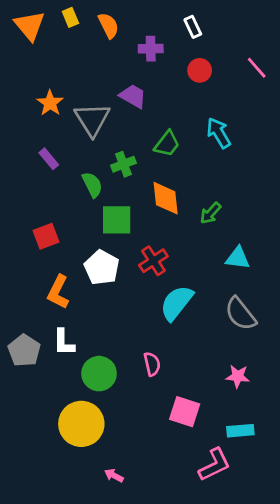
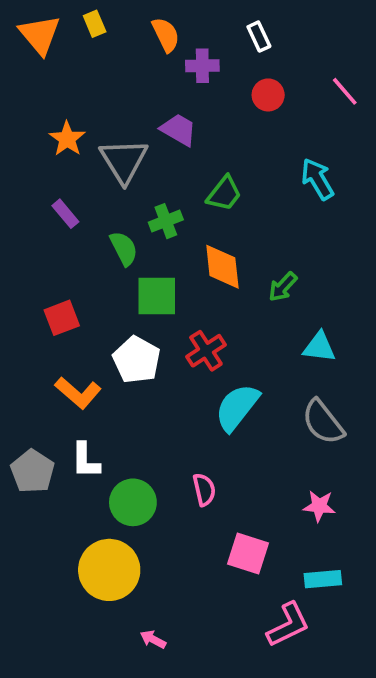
orange semicircle: (109, 26) -> (166, 35), moved
cyan arrow: (219, 133) -> (317, 179), moved
orange L-shape: (58, 292) -> (78, 393), turned -76

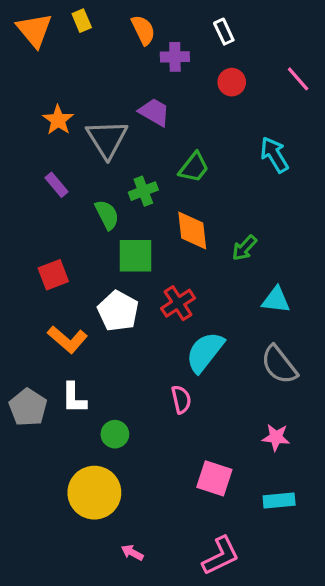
pink semicircle: (204, 490) -> (181, 399), moved
green circle: (133, 502) -> (115, 434), size x0.7
pink L-shape: (288, 625) -> (221, 556), moved

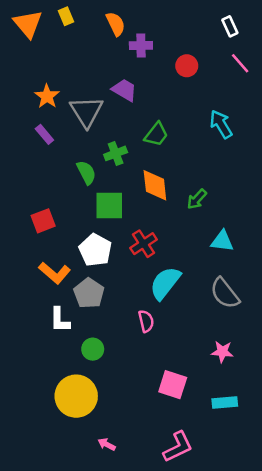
white rectangle: (224, 32) -> (230, 26), moved
purple rectangle: (56, 185) -> (44, 134), moved
gray pentagon: (28, 407) -> (89, 293), moved

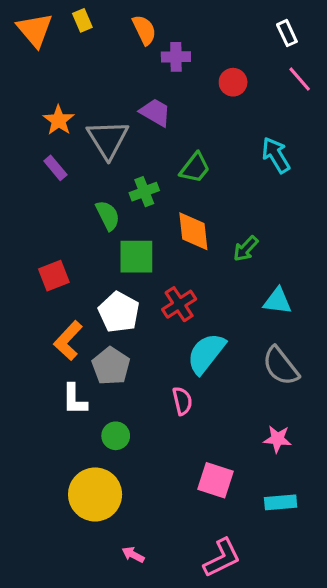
orange L-shape: (55, 273) -> (68, 341), turned 92

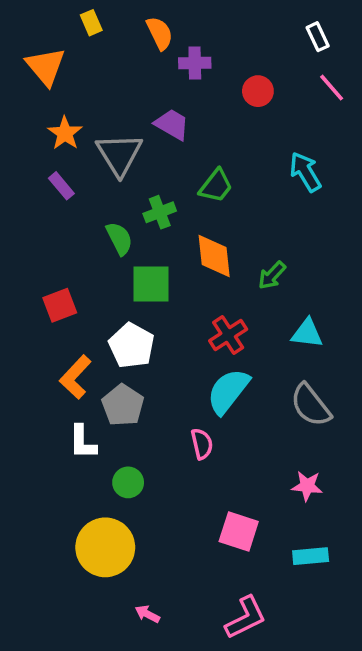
orange triangle: (35, 30) -> (46, 67), moved
red cross: (179, 304) -> (228, 335), moved

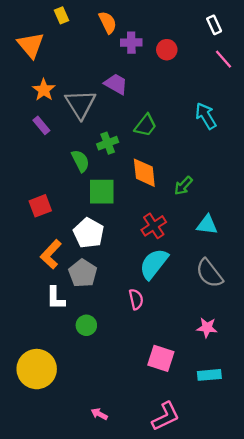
red circle: (258, 91) -> (167, 50), moved
yellow circle: (105, 547) -> (37, 369), moved

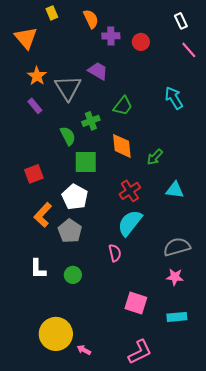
gray semicircle: (209, 273) -> (177, 247), moved, turned 112
white L-shape: (56, 298) -> (38, 269), moved
yellow circle: (37, 369) -> (56, 334), moved

